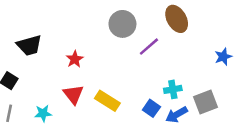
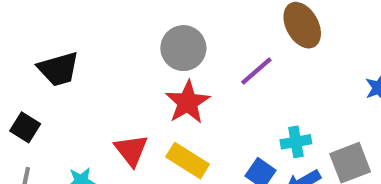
gray circle: (122, 24) -> (183, 48), moved
red star: (75, 59) -> (188, 102), moved, size x1.5

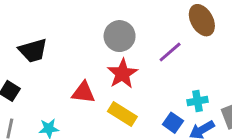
red triangle: (131, 150) -> (83, 92), moved, turned -45

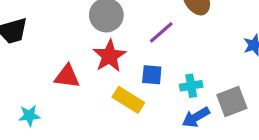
yellow rectangle: (122, 114) -> (128, 100), moved
blue square: (173, 123) -> (152, 75), moved, turned -30

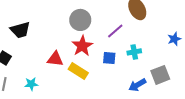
cyan cross: (191, 86) -> (134, 52), moved
yellow rectangle: (128, 100) -> (78, 71), moved

